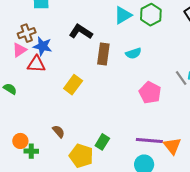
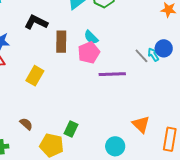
cyan semicircle: (133, 53) -> (91, 37), turned 70
pink pentagon: (150, 93) -> (89, 53), moved, turned 30
purple line: (149, 141) -> (112, 74), moved

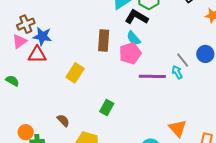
black L-shape: (36, 22) -> (137, 17), moved
cyan arrow: (153, 55) -> (177, 72), moved
green rectangle: (71, 129) -> (107, 107), moved

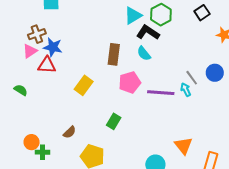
pink pentagon: (130, 53) -> (130, 82), moved
brown semicircle: (63, 120) -> (70, 132), turned 88

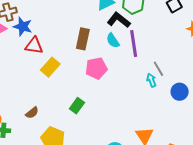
red triangle: (47, 65) -> (34, 46), moved
blue circle: (215, 73) -> (180, 92), moved
purple line: (161, 93) -> (134, 43), moved, turned 72

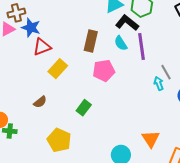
red triangle: (34, 46) -> (42, 47), turned -30
brown semicircle: (32, 113) -> (40, 102), moved

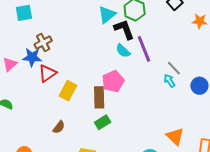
brown cross: (16, 13) -> (43, 43), moved
black L-shape: (127, 23) -> (124, 29), turned 45
brown rectangle: (91, 41) -> (99, 97), moved
green rectangle: (84, 108) -> (103, 122), turned 35

